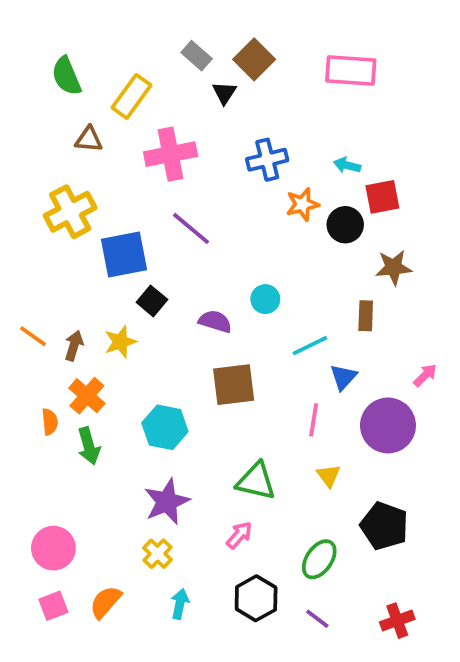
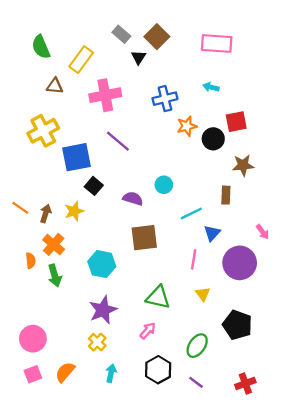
cyan arrow: (347, 165) -> (211, 87), moved
pink arrow: (425, 375) -> (263, 232), turned 98

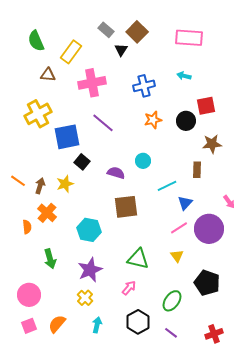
orange star: (187, 126) -> (153, 120), moved
pink line: (194, 259) -> (179, 228), moved, turned 48
green arrow: (55, 276) -> (50, 259), moved

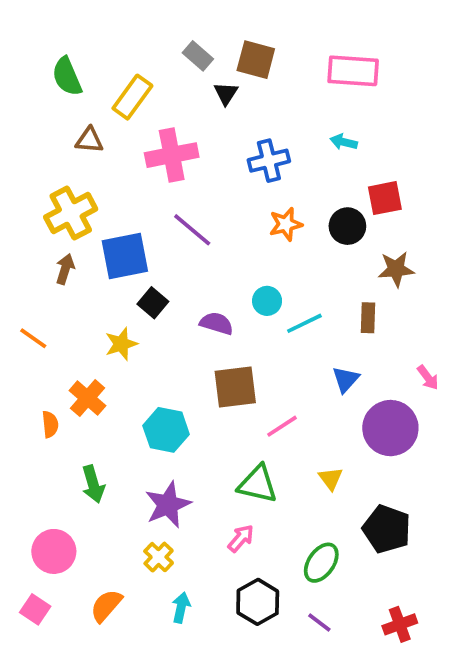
brown square: (137, 32) -> (256, 60), turned -30
brown arrow: (40, 186) -> (65, 269), moved
cyan line: (167, 186) -> (304, 323), moved
pink line: (179, 228) -> (282, 426), moved
pink square: (29, 326) -> (35, 609), moved, turned -35

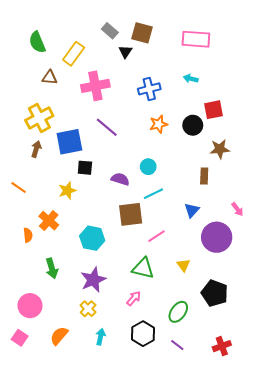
black square: (153, 303) -> (85, 168), turned -35
cyan line: (304, 323) -> (153, 194), moved

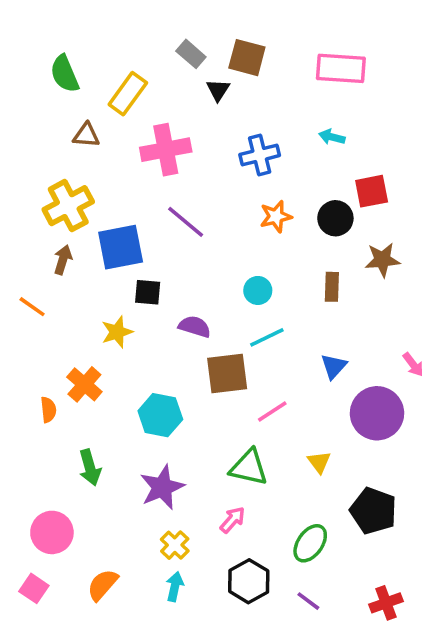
brown rectangle: (204, 176) -> (332, 287), moved
purple semicircle: (120, 179) -> (195, 327), moved
orange line: (19, 187) -> (32, 307), moved
yellow cross: (88, 309) -> (175, 545), moved

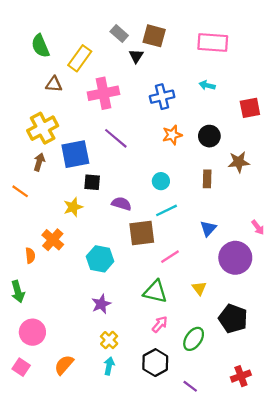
red square: (372, 191) -> (250, 108), moved
green arrow: (90, 467) -> (18, 292), moved
purple star: (162, 487) -> (101, 304), size x0.7
pink arrow: (233, 520) -> (160, 324), moved
purple line: (308, 601) -> (190, 386), moved

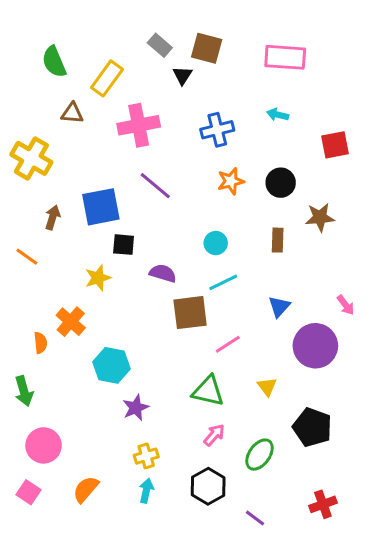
yellow cross: (43, 128) -> (31, 158), moved, turned -32
cyan hexagon: (100, 259) -> (111, 365), moved
yellow cross: (109, 340) -> (146, 456), turned 30

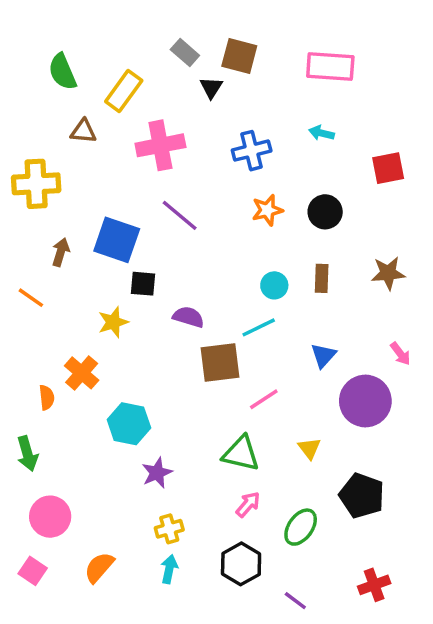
yellow cross: (31, 158) -> (36, 184), turned -33
blue square: (101, 207) -> (117, 240), turned 30
brown star: (320, 217) -> (388, 273), moved
cyan circle: (216, 243) -> (274, 285), moved

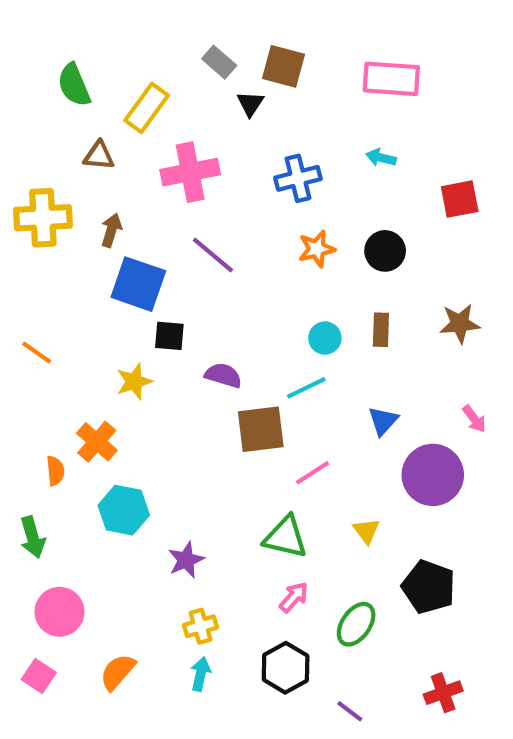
brown arrow: (61, 252) -> (111, 230), moved
cyan hexagon: (129, 424) -> (124, 510), moved

